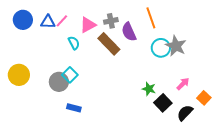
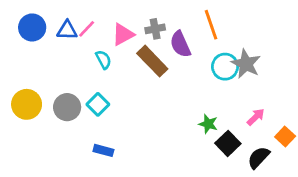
gray circle: (59, 82) -> (67, 107), moved

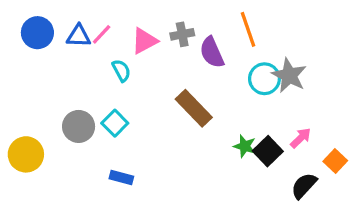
brown rectangle: (152, 61) -> (194, 108), moved
yellow circle: (27, 104) -> (26, 154), moved
black square: (228, 143) -> (268, 151), moved

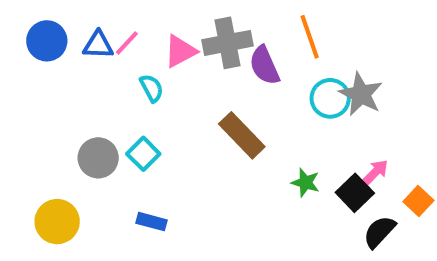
gray cross: (182, 34) -> (227, 43), size x1.6
black square: (268, 151) -> (355, 193), moved
yellow circle: (26, 154) -> (57, 222), moved

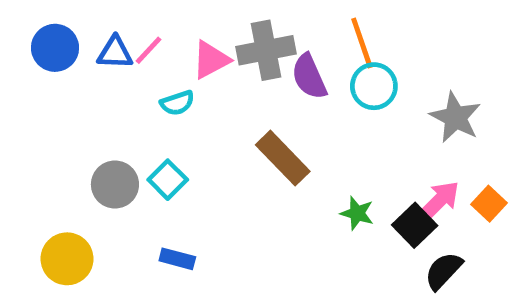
cyan semicircle: (152, 88) -> (177, 103), turned 100
gray star: (361, 94) -> (455, 117), moved
cyan circle: (330, 98) -> (374, 86), moved
pink arrow: (375, 172) -> (439, 201), size x1.4
orange square: (418, 201) -> (489, 204), moved

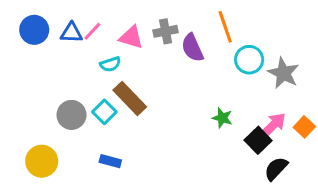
gray cross: (266, 50) -> (166, 31), size x0.7
pink triangle: (211, 60) -> (131, 37), turned 45
cyan circle: (374, 86) -> (249, 60), moved
brown rectangle: (283, 158) -> (130, 98), moved
green star: (357, 213) -> (222, 118), moved

